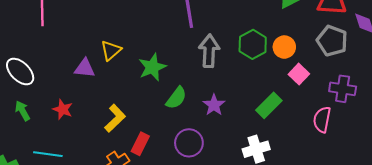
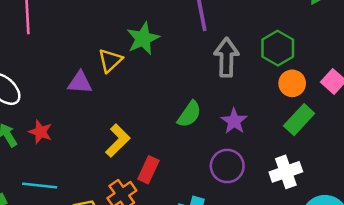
orange circle: (284, 47) -> (292, 83), moved
green star: (152, 67) -> (143, 39), moved
red star: (63, 109) -> (40, 132), moved
purple circle: (189, 143) -> (227, 166), moved

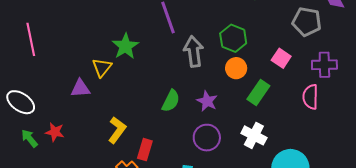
orange circle: (292, 83) -> (236, 68), moved
white cross: (286, 172) -> (254, 135), turned -35

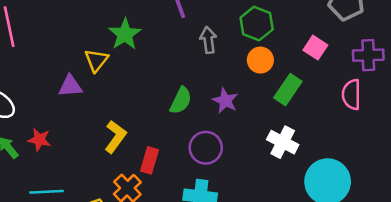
gray arrow: (194, 51) -> (208, 40), size x0.7
purple circle: (207, 138) -> (206, 148), moved

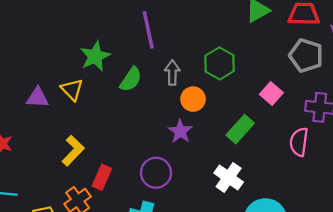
yellow triangle: (96, 60) -> (72, 90), moved, turned -30
orange circle: (260, 60) -> (193, 99), moved
green semicircle: (181, 101) -> (131, 79), moved

